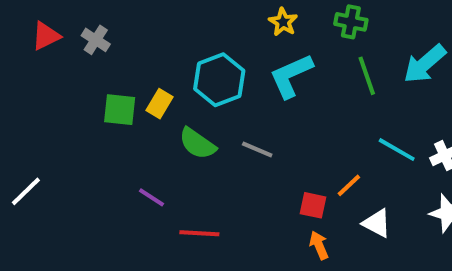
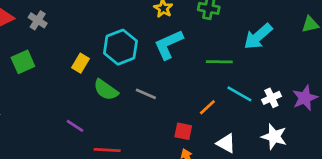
green line: (367, 76) -> (219, 62), moved, turned -70
green square: (120, 110) -> (23, 62), moved, turned -30
orange line: (349, 185) -> (207, 107), moved

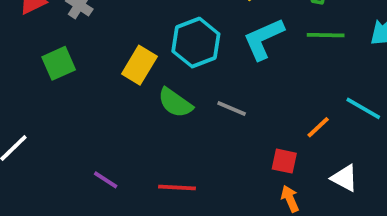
green line: (219, 62) -> (326, 35), moved
yellow rectangle: (80, 63) -> (139, 65), size x1.4
purple line: (75, 126) -> (106, 180), moved

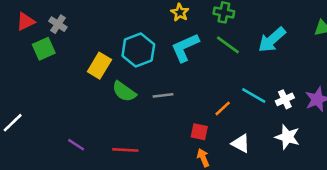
green line: (326, 35) -> (228, 45), turned 35
green square: (59, 63) -> (44, 49), moved
gray line: (232, 108) -> (163, 95), turned -30

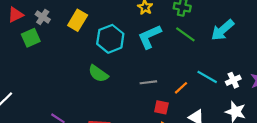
yellow rectangle: (99, 66) -> (78, 20), moved
gray line: (163, 95) -> (148, 82), moved

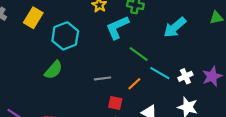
green line: (185, 34) -> (139, 54), moved
cyan L-shape: (149, 37) -> (117, 27), moved
green semicircle: (98, 74) -> (53, 70), turned -84

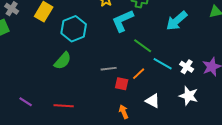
white cross: (185, 76) -> (187, 67), turned -32
red square: (115, 103) -> (122, 84), moved

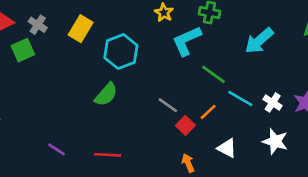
gray line: (109, 69) -> (168, 105), turned 42
red square: (122, 84) -> (185, 125), turned 32

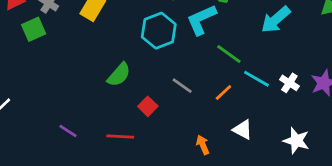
cyan hexagon: (121, 52) -> (159, 31), moved
red square: (185, 125) -> (148, 106), moved
white star: (275, 141) -> (296, 141), moved

